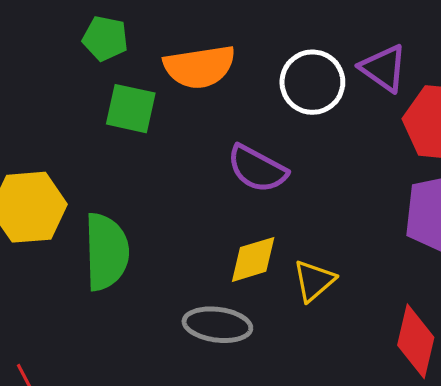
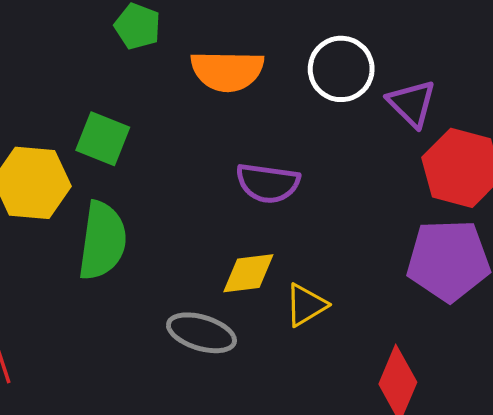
white circle: (312, 82) -> (341, 69), moved
green square: (131, 109) -> (103, 139), moved
purple semicircle: (257, 169) -> (268, 183), turned -30

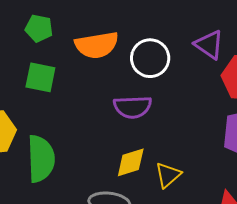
white circle: (341, 69) -> (150, 58), moved
green square: (103, 139) -> (40, 77), moved

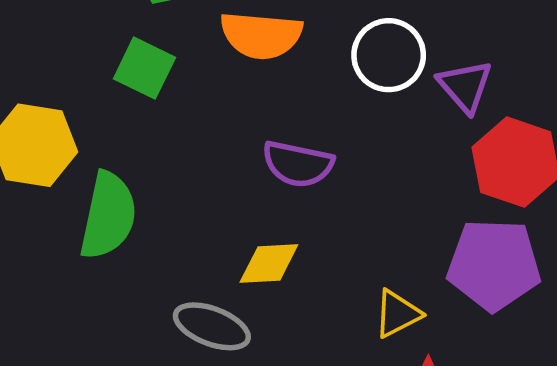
white circle: (150, 58) -> (389, 55), moved
yellow triangle: (168, 175) -> (397, 314), moved

